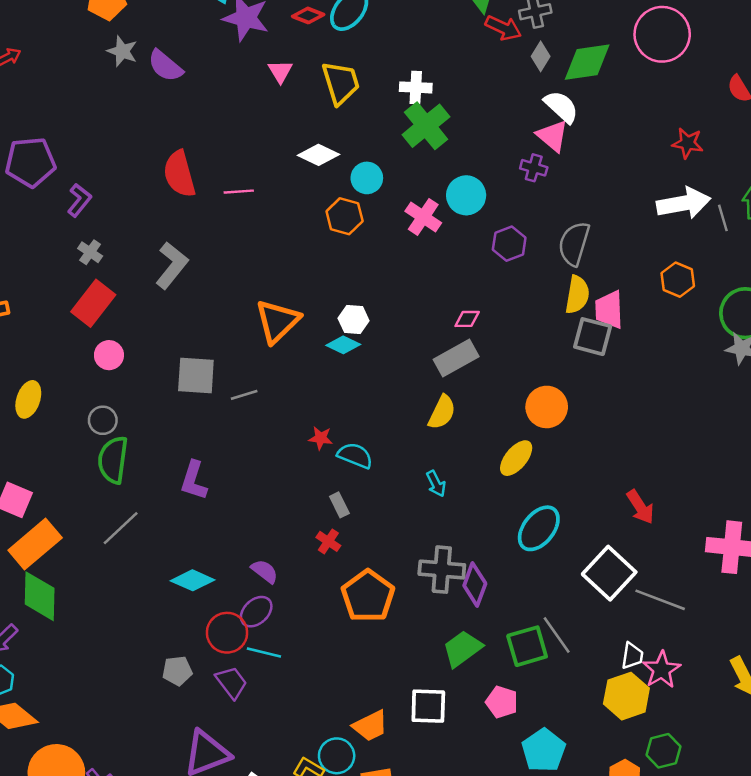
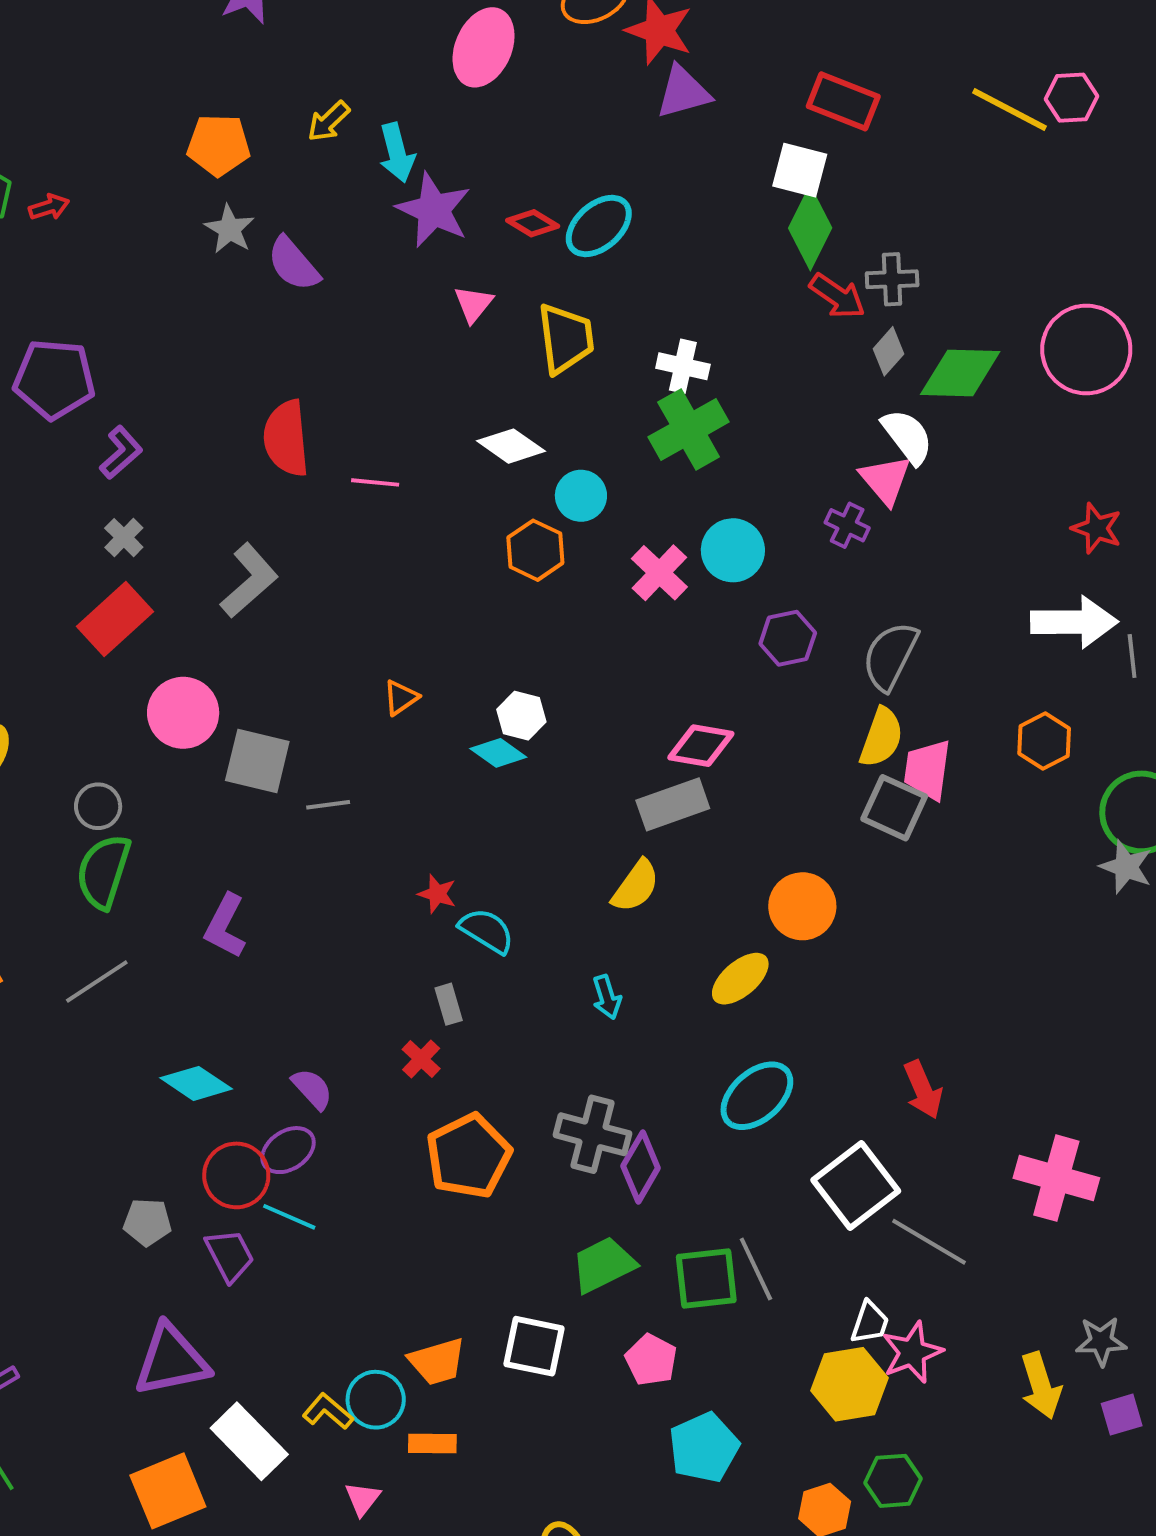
pink diamond: (467, 319) -> (701, 746), size x1.5
orange triangle: (277, 321) -> (401, 697), size x0.5
pink circle: (109, 355) -> (183, 713), moved, size x1.5

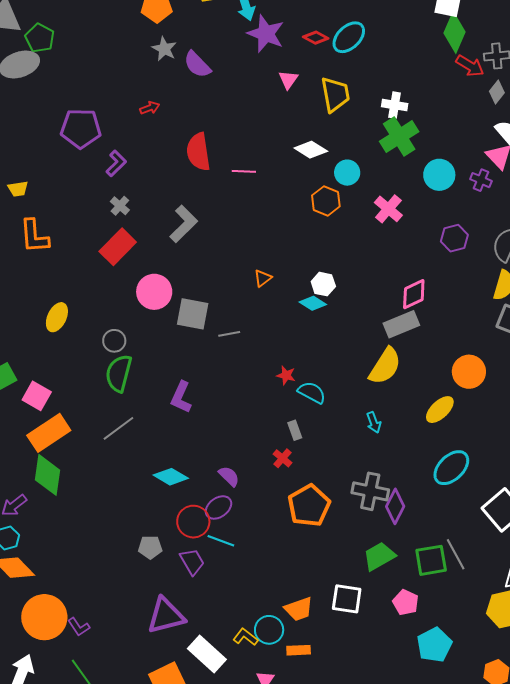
red arrow: (49, 207) -> (150, 108), moved
cyan circle: (733, 550) -> (439, 175), moved
pink diamond: (701, 746) -> (414, 294), turned -32
yellow semicircle: (636, 886) -> (385, 366), size x1.4

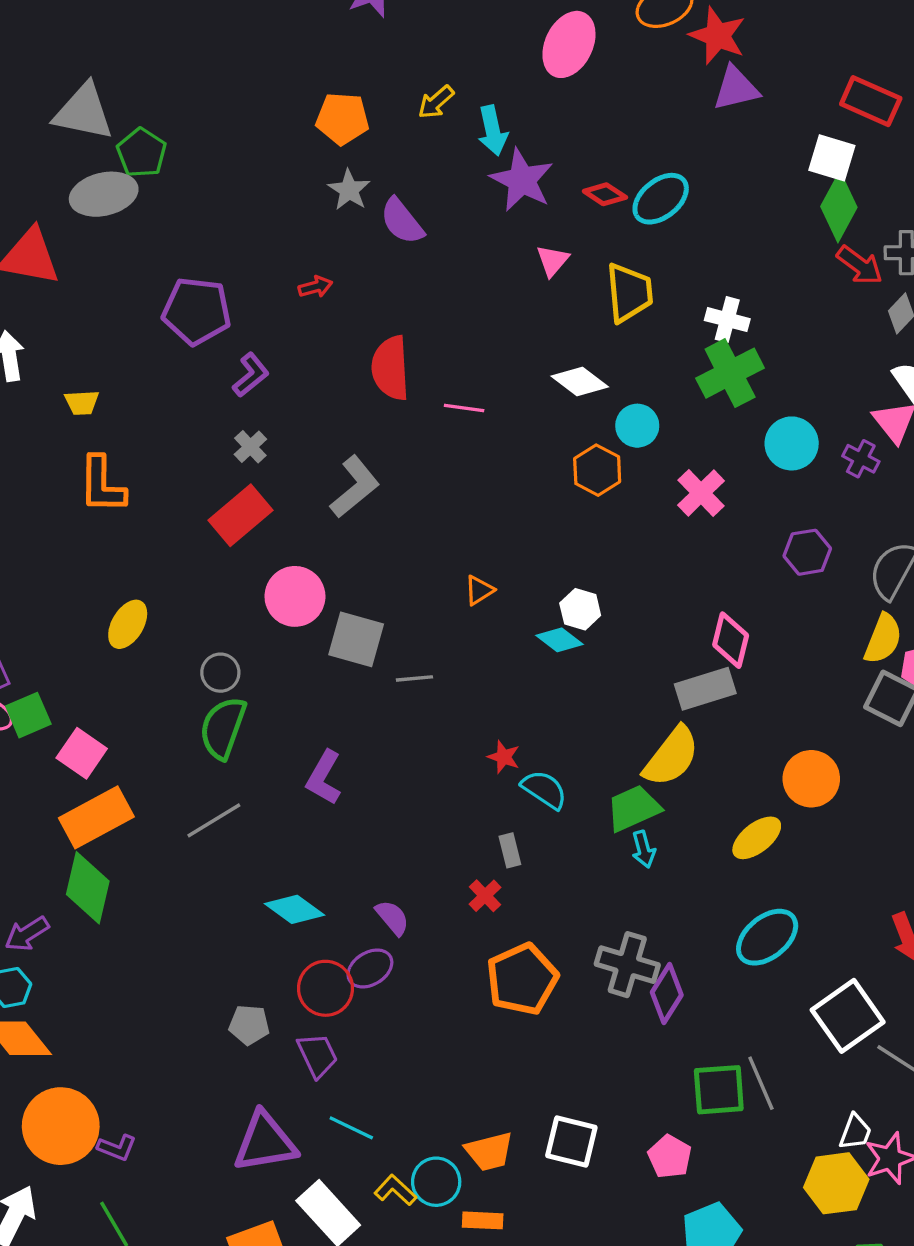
pink diamond: (414, 294) -> (731, 640), turned -56
cyan line: (221, 541) -> (351, 1128), moved
green trapezoid: (379, 556) -> (633, 808), moved
purple L-shape: (79, 627) -> (117, 1148), turned -40

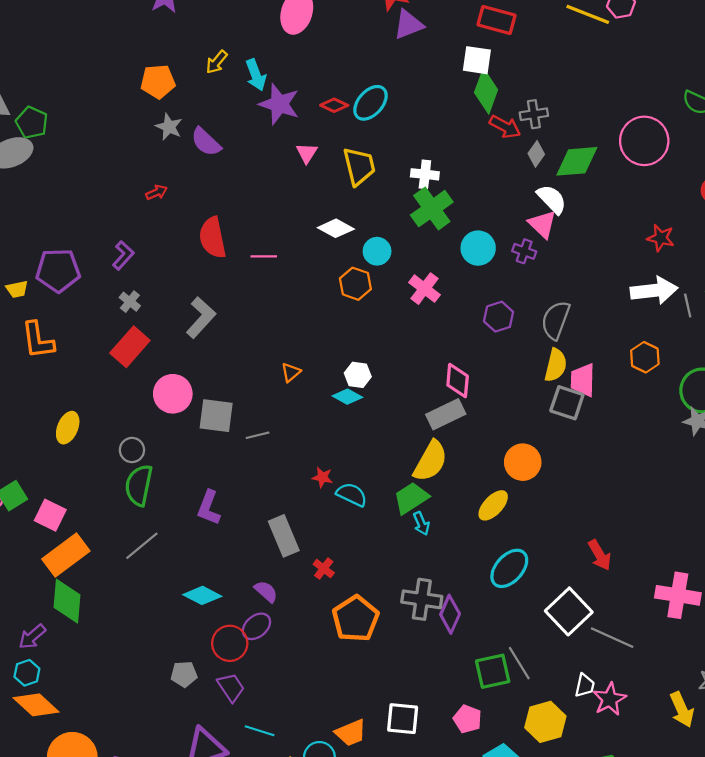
purple pentagon: (197, 311) -> (58, 270), moved
gray rectangle: (510, 850) -> (284, 536), moved, size x1.8
yellow hexagon: (836, 1183) -> (545, 722), moved

